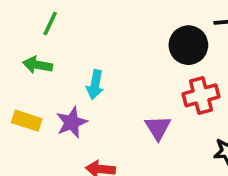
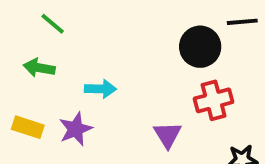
green line: (50, 24) -> (53, 24), turned -75
cyan arrow: (95, 85) -> (101, 89), turned -100

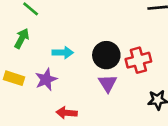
black circle: (200, 47) -> (106, 55), moved
green arrow: (39, 68) -> (22, 38), turned 108

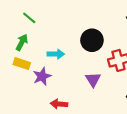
black circle: (106, 55) -> (92, 40), moved
yellow rectangle: (14, 78) -> (22, 64), moved

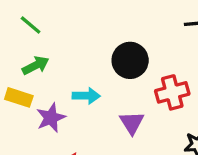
green arrow: (22, 42) -> (36, 65), moved, turned 35
cyan arrow: (56, 54) -> (86, 96), moved

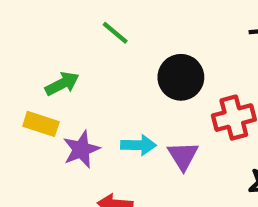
green line: (31, 25) -> (115, 33), moved
cyan arrow: (86, 96) -> (138, 145), moved

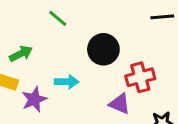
cyan arrow: (138, 145) -> (67, 82), moved
purple triangle: (183, 156) -> (120, 104), moved, turned -35

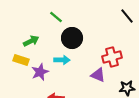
black line: (162, 17) -> (127, 16), turned 56
black circle: (103, 49) -> (72, 38), moved

